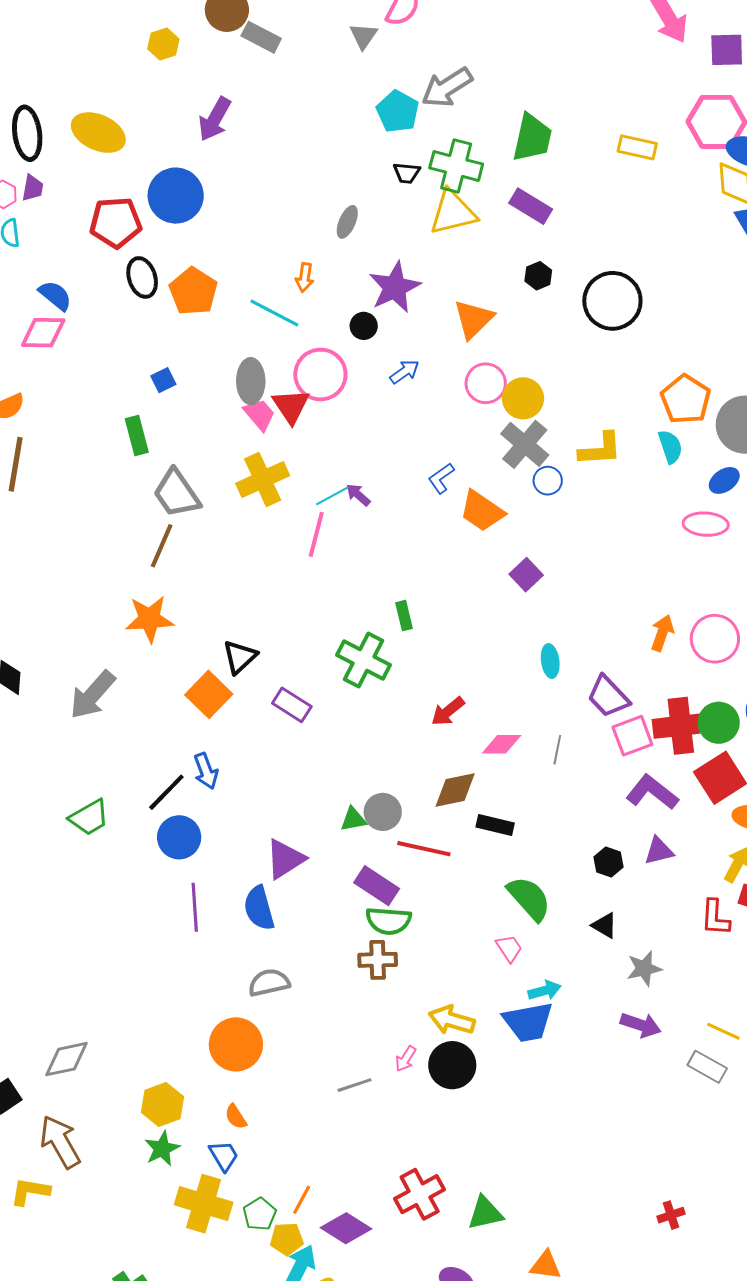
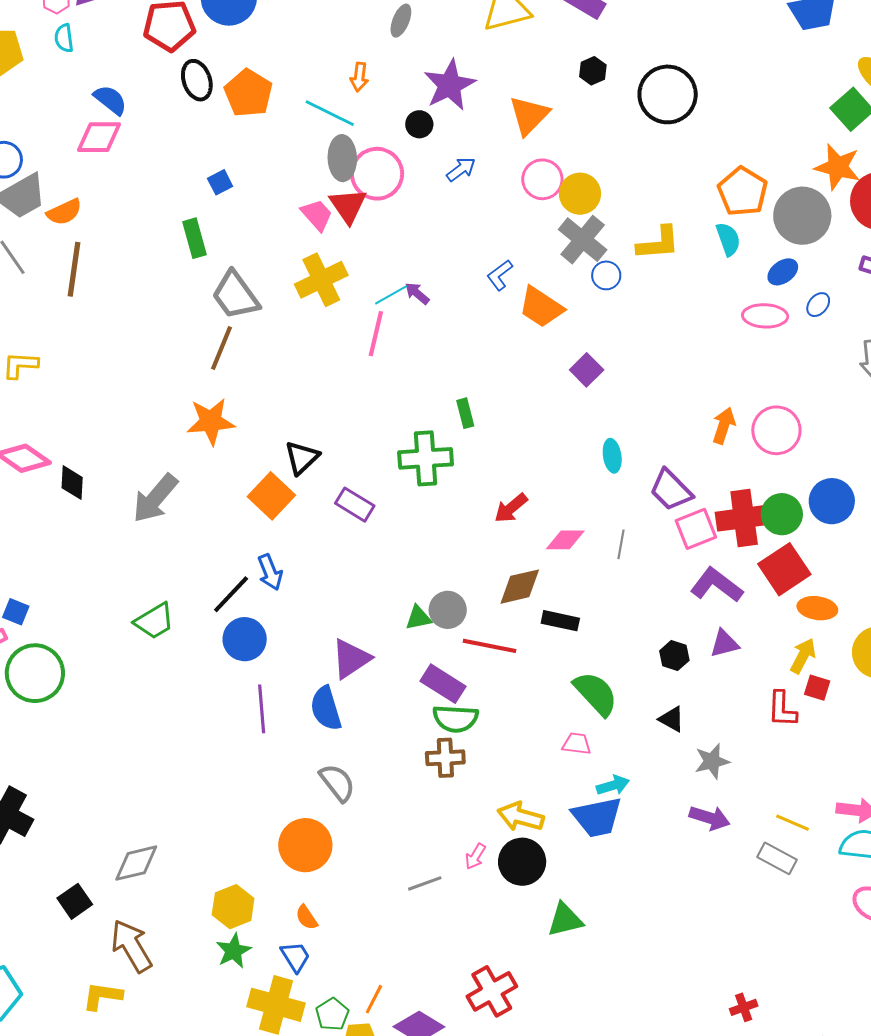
gray ellipse: (251, 381) -> (342, 158), moved
green cross: (363, 660) -> (426, 458), turned -30
pink trapezoid: (509, 948) -> (577, 744), turned -48
gray semicircle: (269, 983) -> (337, 783), turned 66
green triangle: (485, 1213) -> (565, 920), moved

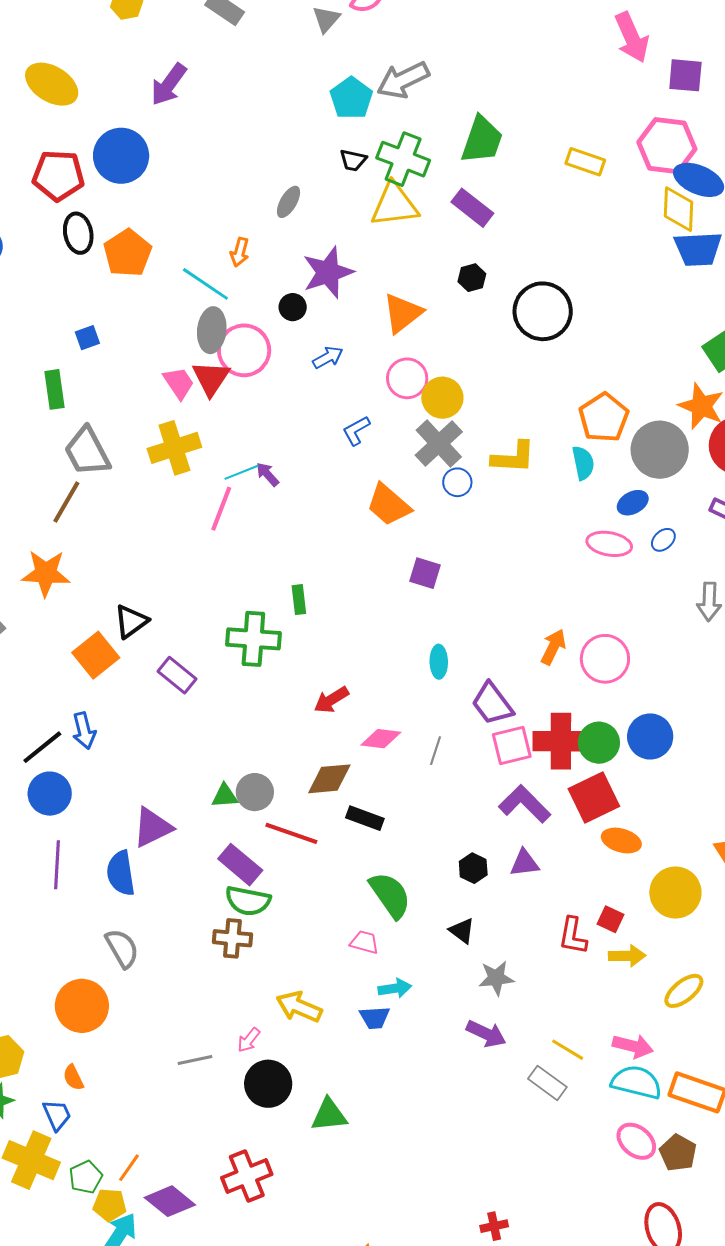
blue L-shape: (500, 275) -> (356, 431), moved
purple square: (587, 370) -> (425, 573), turned -36
yellow arrow: (803, 656) -> (627, 956), moved, turned 54
blue trapezoid: (597, 817) -> (375, 1018), size x0.6
black circle: (522, 862) -> (268, 1084), moved

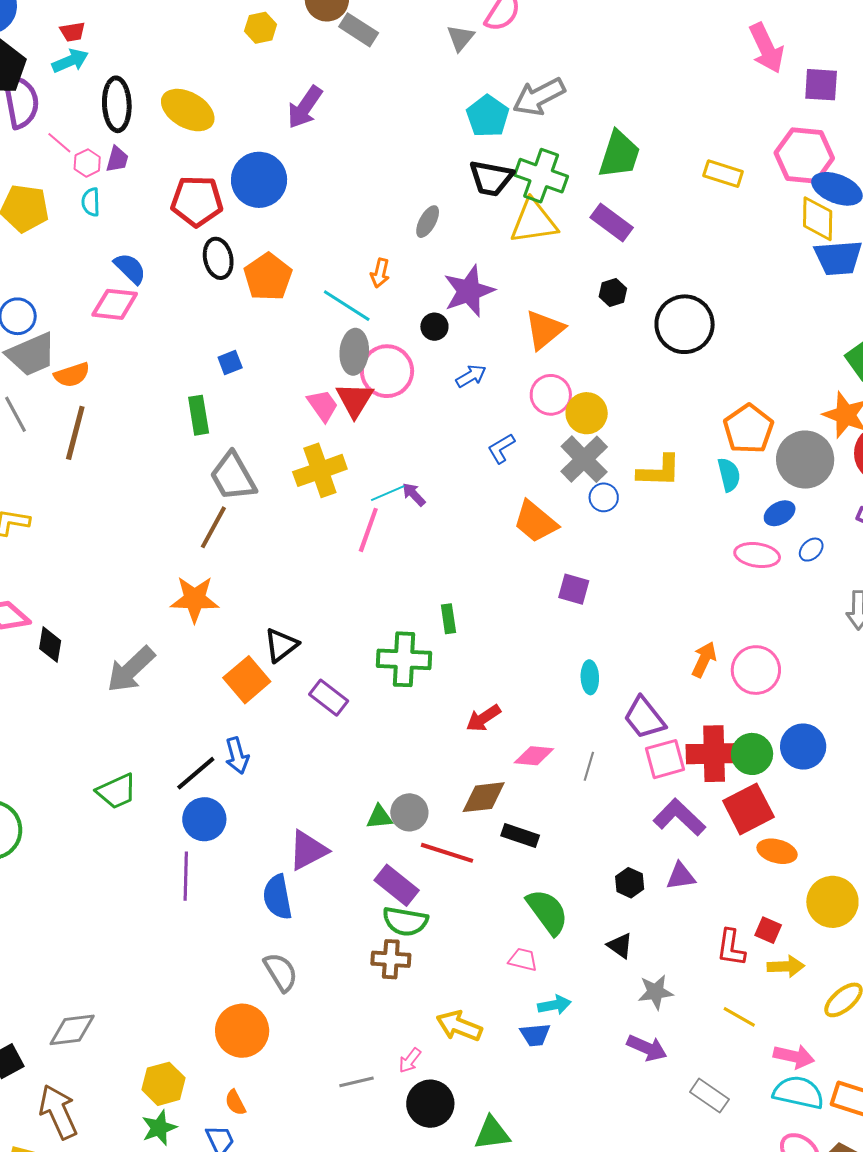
black trapezoid: (353, 160) -> (491, 178), size x1.6
purple line: (57, 865) -> (186, 876), moved
yellow line: (568, 1050) -> (739, 1017), moved

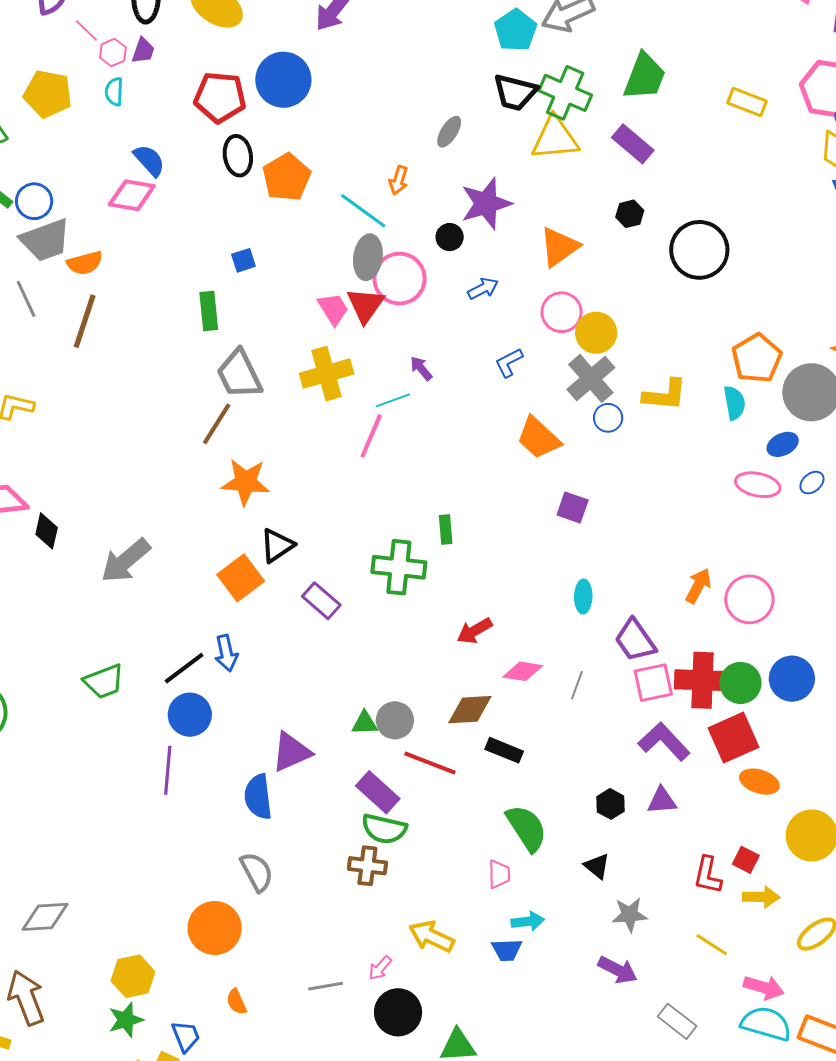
purple arrow: (414, 494) -> (421, 368), moved
orange star: (195, 599) -> (246, 482), moved
pink trapezoid: (523, 960) -> (499, 874), turned 72
orange semicircle: (235, 1103) -> (236, 1002), moved

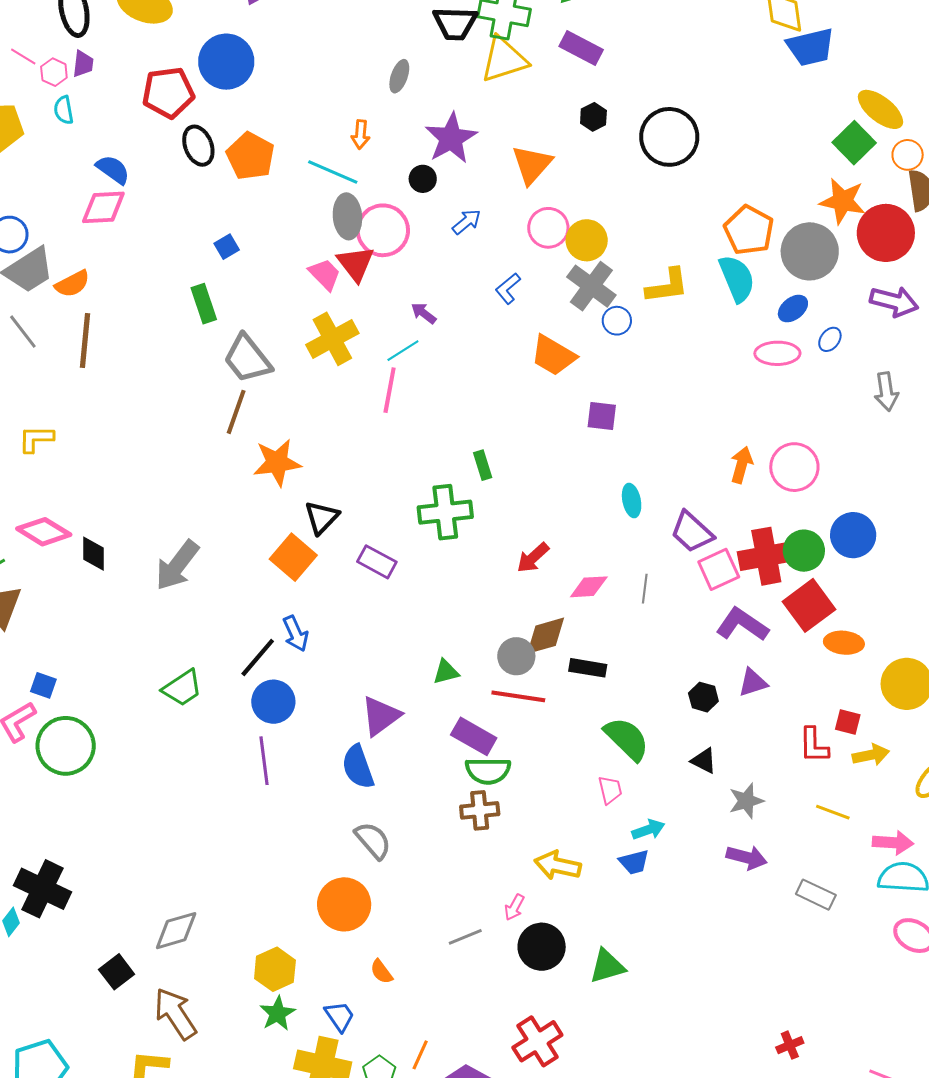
cyan semicircle: (734, 403) -> (737, 278), size x1.4
gray circle: (395, 720) -> (516, 656), moved

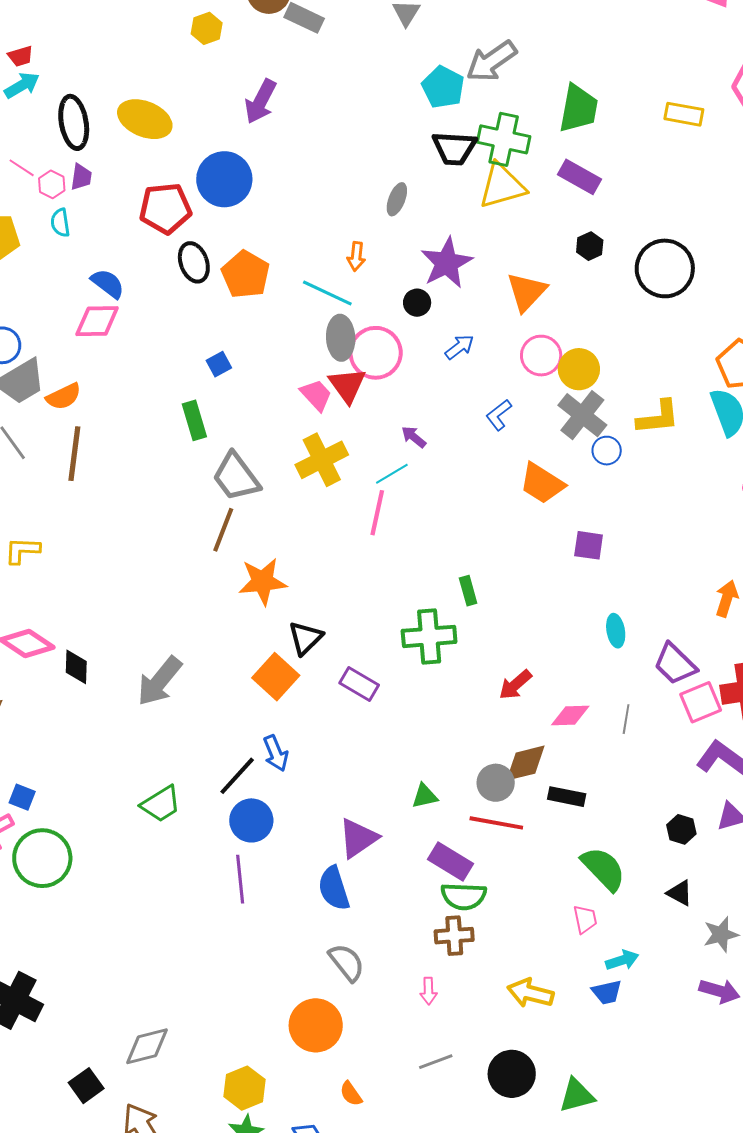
pink arrow: (514, 907) -> (428, 991), moved, turned -32

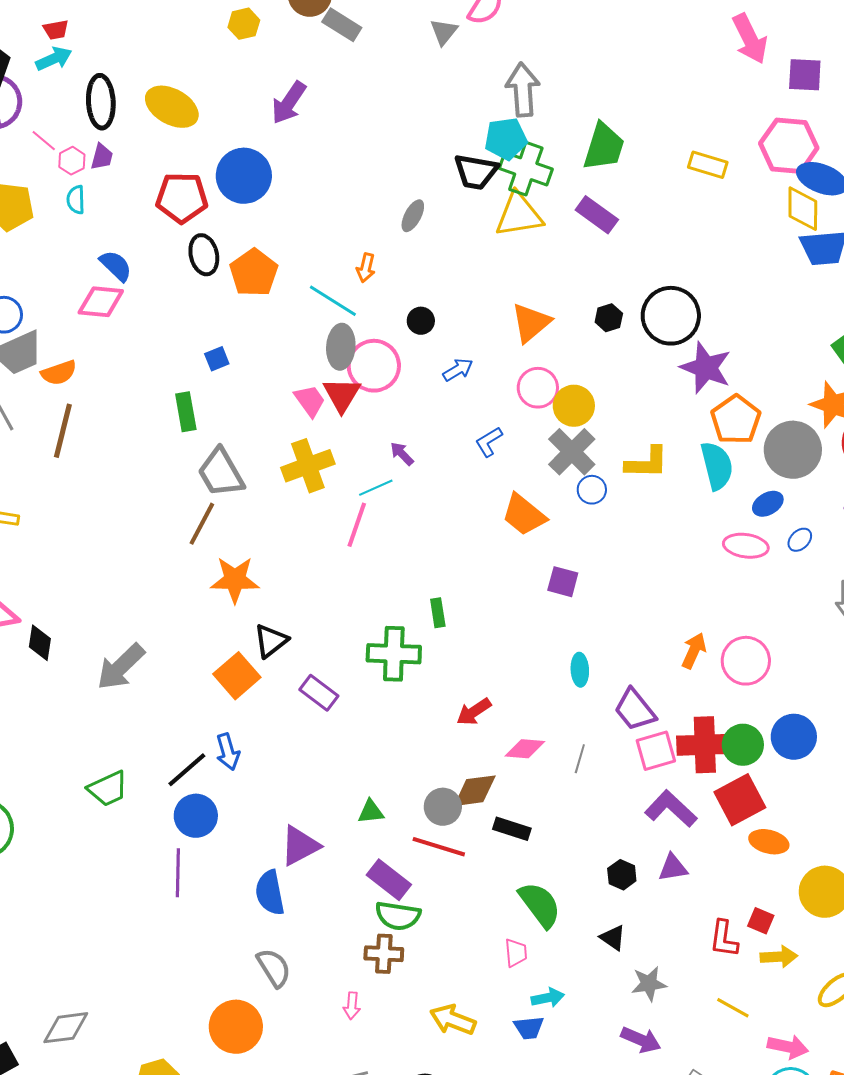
gray arrow: (491, 61) -> (523, 90), turned 114
cyan pentagon: (443, 87) -> (506, 139), moved, turned 30
black hexagon: (590, 246) -> (609, 318), moved
purple star: (447, 263) -> (706, 368), moved, turned -30

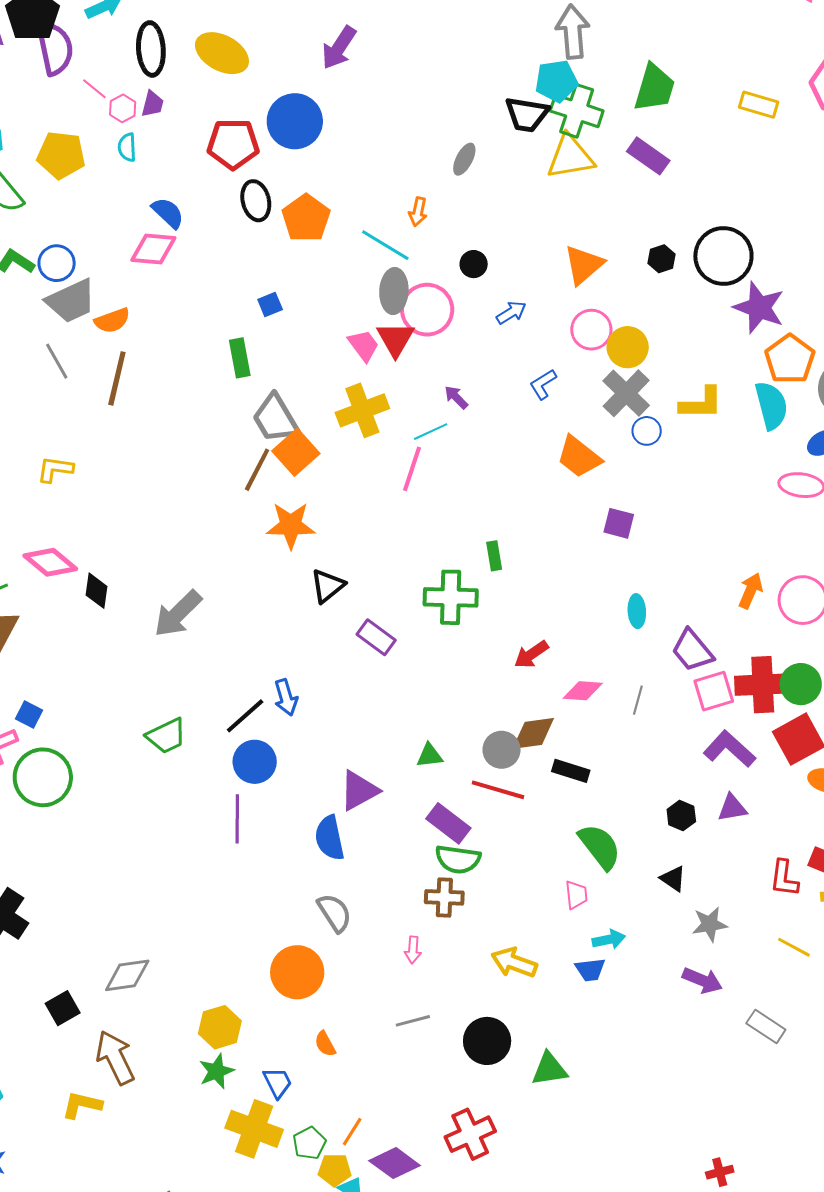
orange square: (237, 676) -> (296, 452), moved

